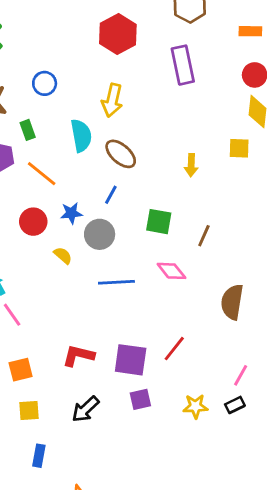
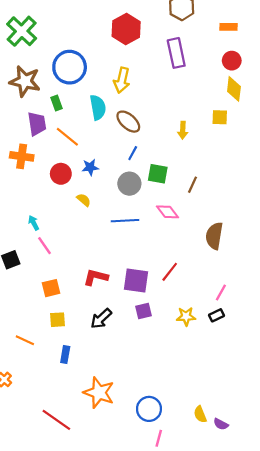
blue circle: (45, 83) -> (70, 67), size x1.8
blue line: (111, 195) -> (133, 153), moved
gray circle: (100, 234) -> (129, 184), moved

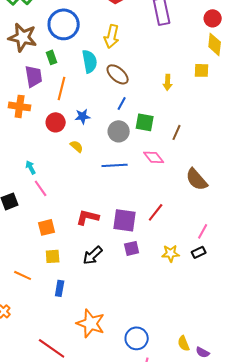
orange line: (67, 137) -> (62, 88), turned 65
brown semicircle: (214, 236) -> (197, 179), turned -50

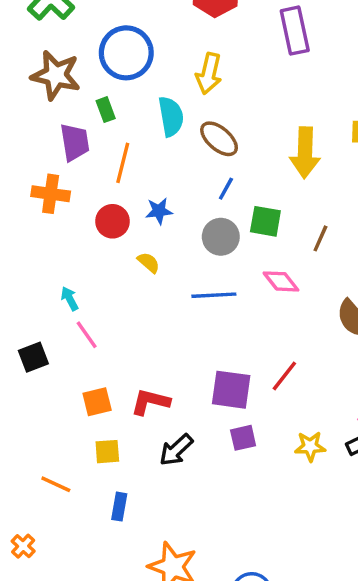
yellow arrow: (168, 82) -> (305, 153), size x1.8
red L-shape: (88, 217) -> (150, 402), moved

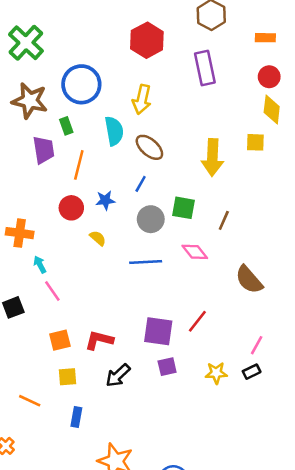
blue line: (226, 189) -> (141, 184), moved
orange cross: (51, 194) -> (20, 233), moved

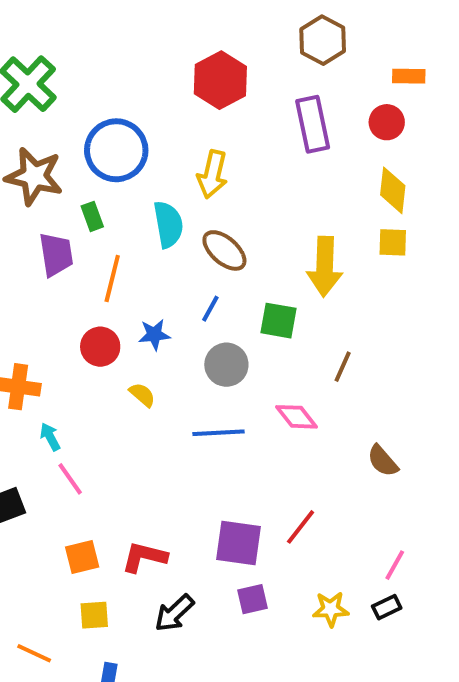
red circle: (269, 77) -> (387, 122), moved
yellow diamond: (272, 110) -> (393, 190), moved
green square: (183, 208) -> (279, 321), moved
brown semicircle: (249, 280) -> (383, 461), size x0.7

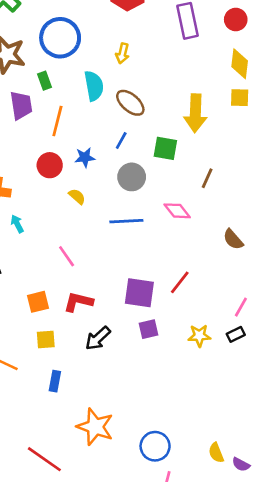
yellow arrow: (212, 174) -> (123, 53), size x0.7
pink line: (70, 479) -> (67, 256), moved

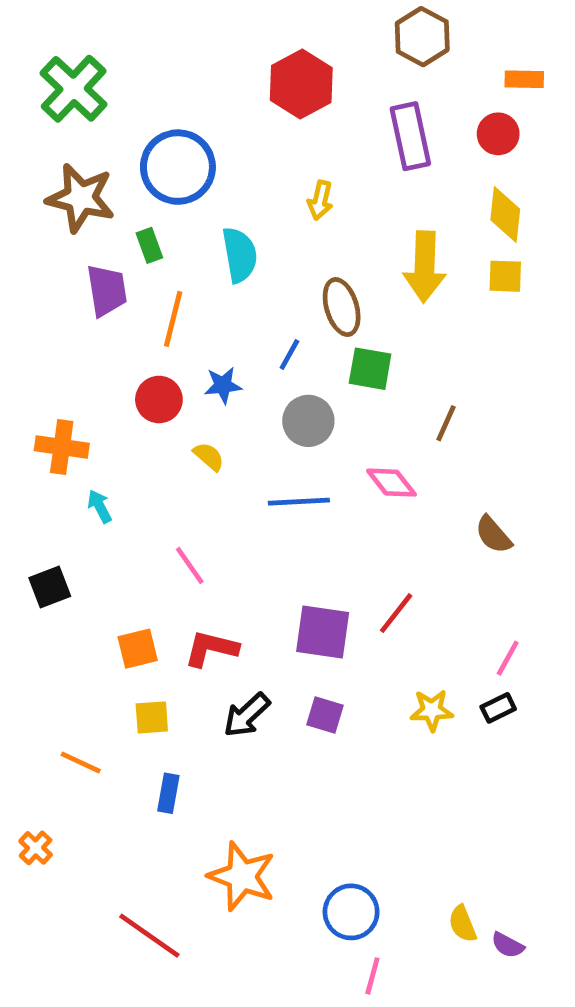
yellow arrow: (123, 53) -> (320, 200), moved
brown ellipse: (130, 103) -> (342, 307), moved, turned 32
yellow arrow: (195, 113) -> (425, 267), moved
purple square: (149, 329) -> (325, 715), moved, turned 30

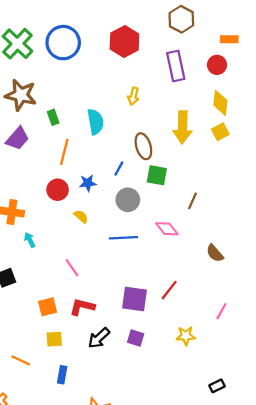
blue circle: (178, 167) -> (63, 43), moved
yellow square: (505, 276) -> (220, 132), turned -30
purple trapezoid: (107, 290) -> (17, 138), moved, turned 50
black rectangle: (498, 708) -> (217, 386), moved

